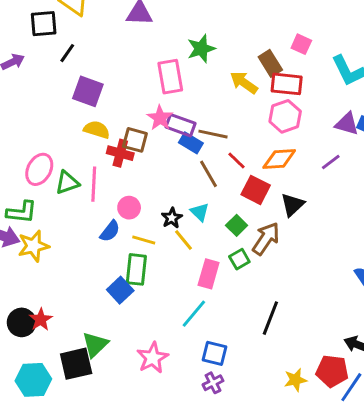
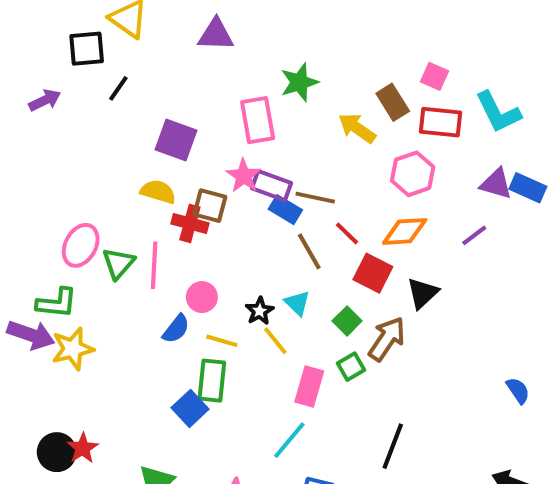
red rectangle: (287, 84) -> (440, 122), moved
purple square: (88, 91) -> (176, 140), moved
green triangle: (67, 183) -> (118, 263), turned -30

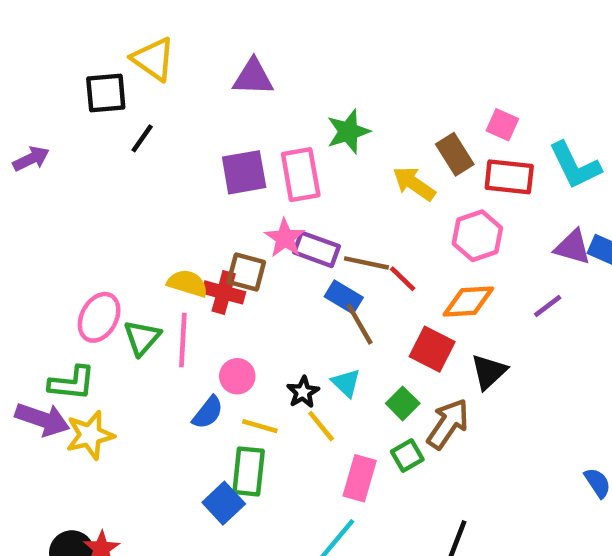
purple arrow: (45, 100) -> (31, 159), moved
purple square: (176, 140) -> (244, 172), moved, turned -30
yellow semicircle: (158, 192) -> (187, 283), moved
blue rectangle: (285, 210) -> (344, 297), moved
red line: (347, 233) -> (403, 279), moved

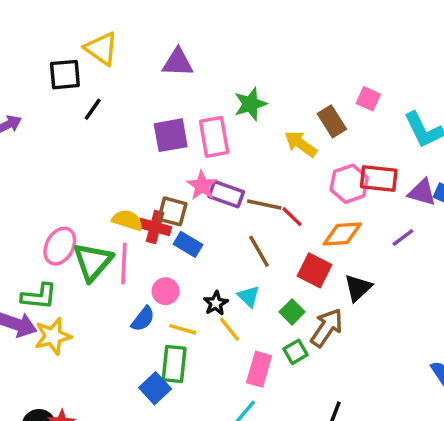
red rectangle: (509, 177) -> (379, 179), moved
blue rectangle: (344, 297) -> (188, 244), moved
green triangle: (142, 338) -> (93, 262), size x1.4

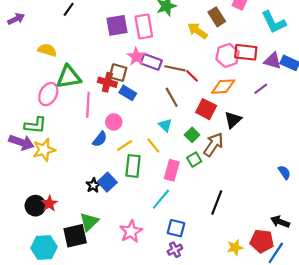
yellow semicircle: (127, 220) -> (47, 50), moved
green triangle: (93, 262) -> (69, 77), moved, turned 40
black star: (216, 303) -> (93, 185), moved
yellow line: (183, 329) -> (124, 146), turned -49
green rectangle: (174, 364) -> (133, 166), moved

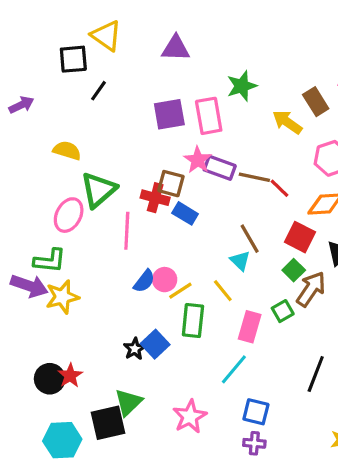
green triangle: (69, 77) -> (98, 190), turned -32
brown line: (172, 97) -> (250, 239), moved
pink circle: (114, 122) -> (165, 280), moved
green square: (192, 135) -> (294, 270), moved
purple cross: (175, 250) -> (254, 443), turned 32

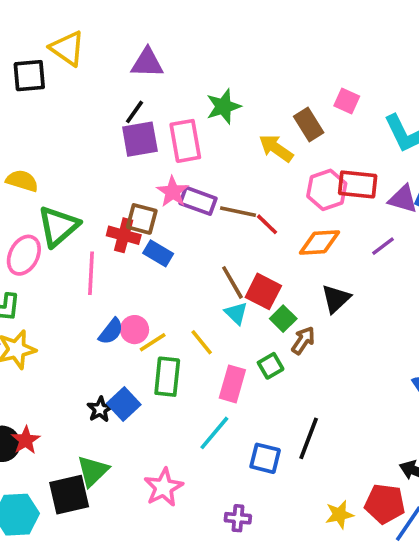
black line: (98, 91) -> (135, 112), moved
red square: (300, 237) -> (263, 291), moved
cyan triangle: (240, 261) -> (236, 313), moved
brown arrow: (311, 289) -> (303, 340), size x0.7
blue square: (256, 412) -> (265, 458), moved

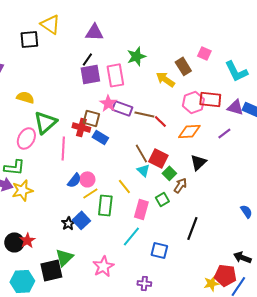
yellow line: (153, 342) -> (90, 193), moved
black line: (309, 438) -> (192, 228), moved
yellow star: (339, 515) -> (211, 283), moved

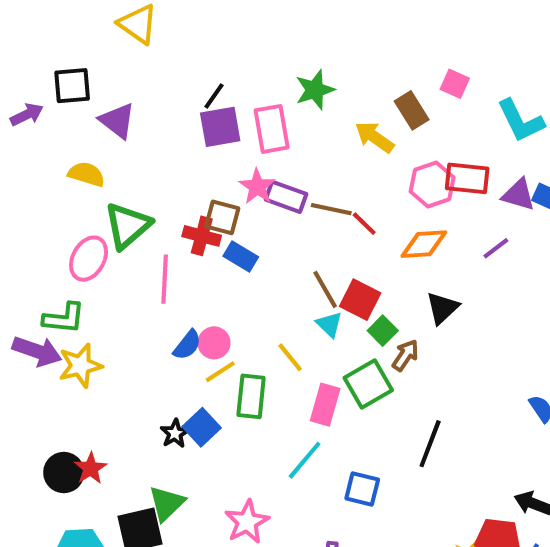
purple triangle: (94, 32) -> (117, 121), moved, turned 36
black square: (29, 39) -> (72, 86), moved
green square: (162, 199) -> (368, 384), size x1.6

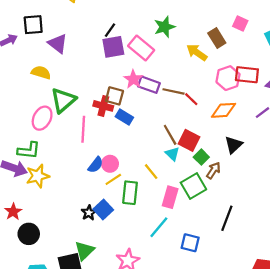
pink rectangle: (272, 129) -> (141, 48), turned -40
red star: (91, 468) -> (13, 212), moved

